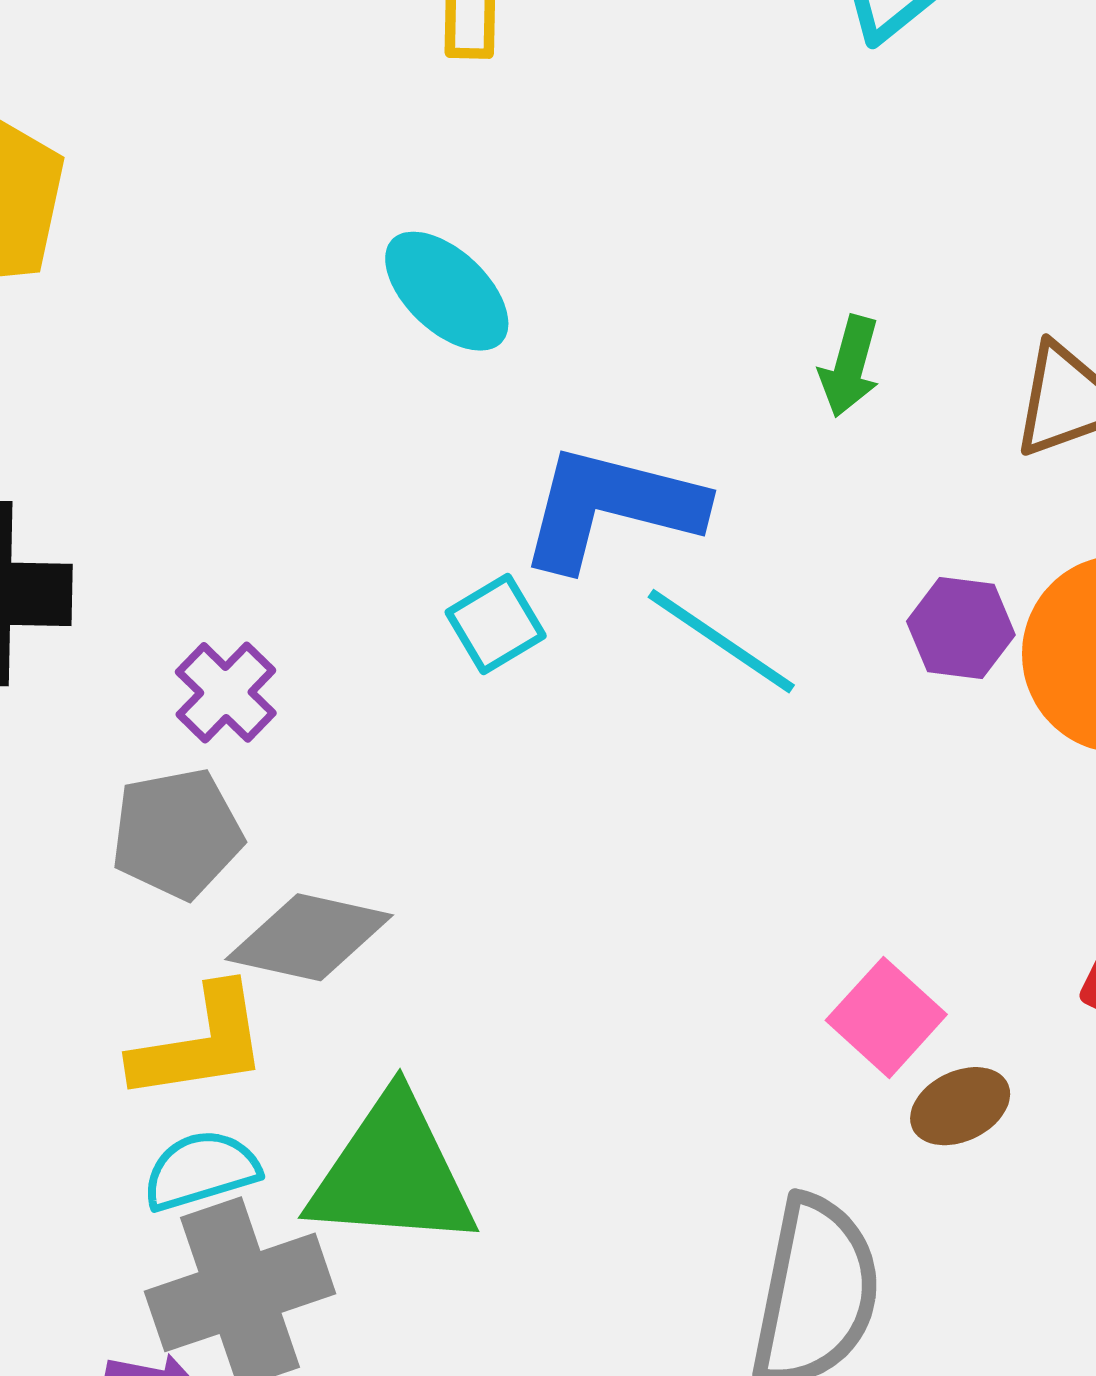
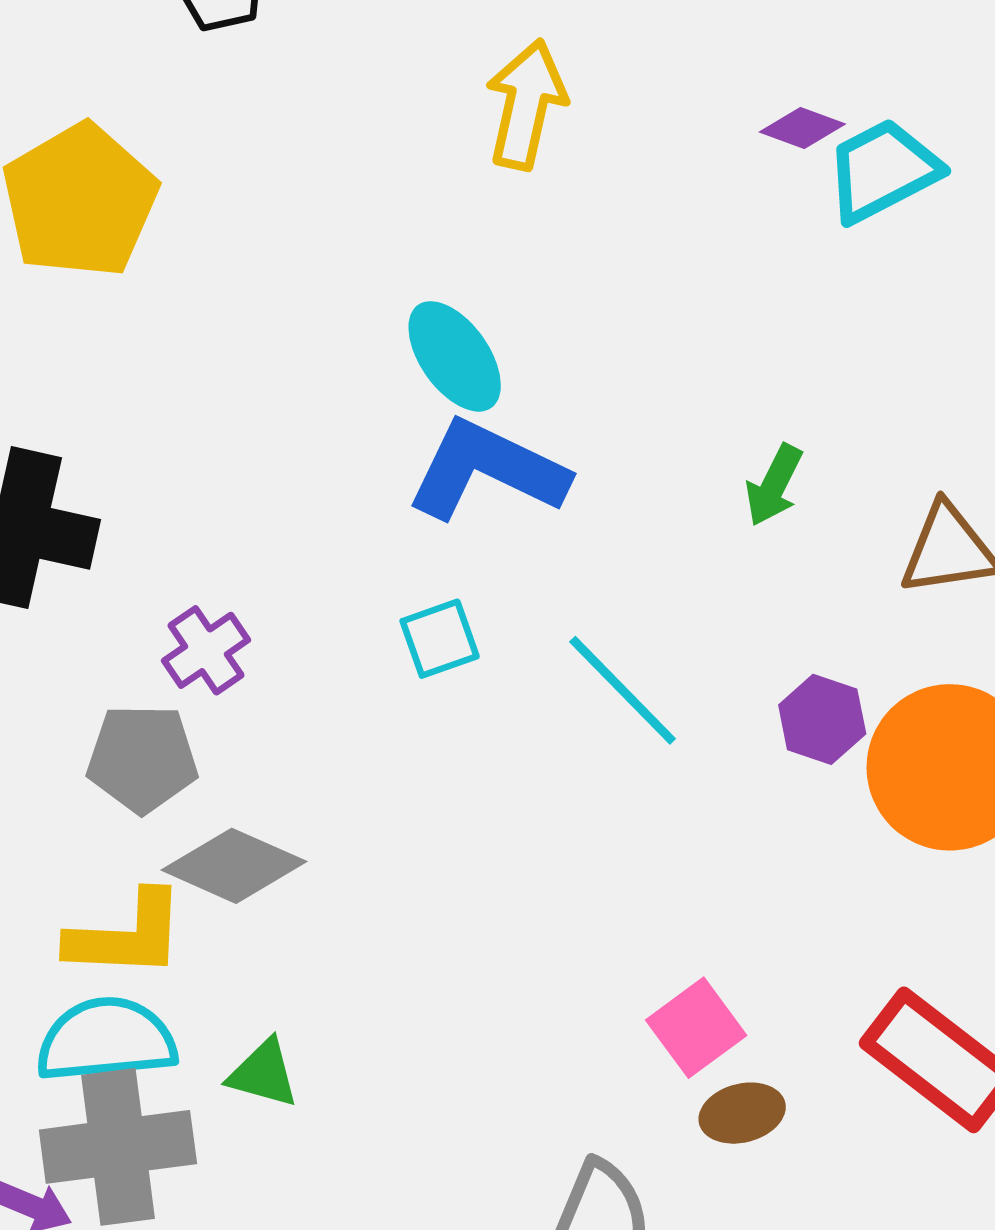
blue L-shape: (611, 507) -> (487, 470), moved
cyan semicircle: (201, 1170) -> (106, 1040), size x1.4
green triangle: (392, 1173) -> (263, 1074), size x0.5

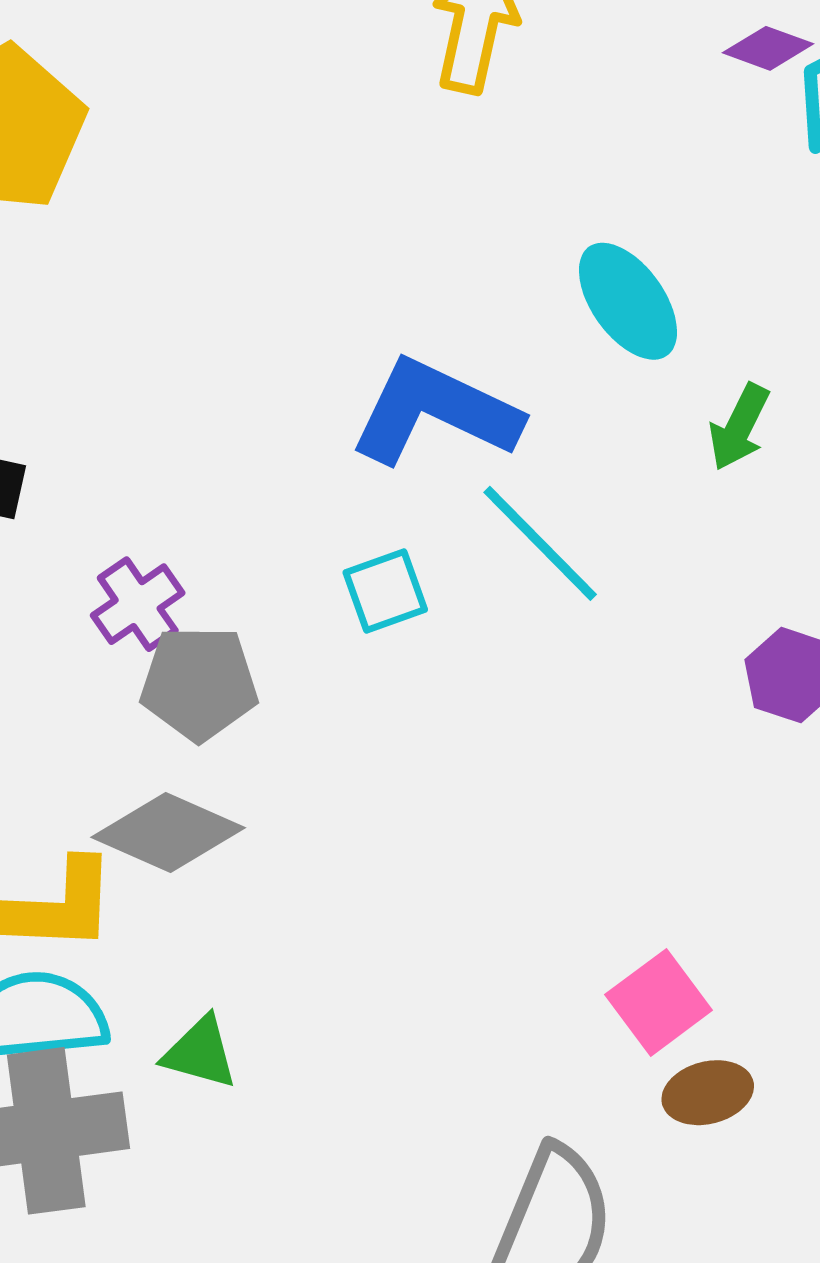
cyan ellipse: (455, 356) -> (628, 301), moved
cyan line: (623, 690) -> (540, 543), moved
gray pentagon: (142, 758) -> (199, 683), moved

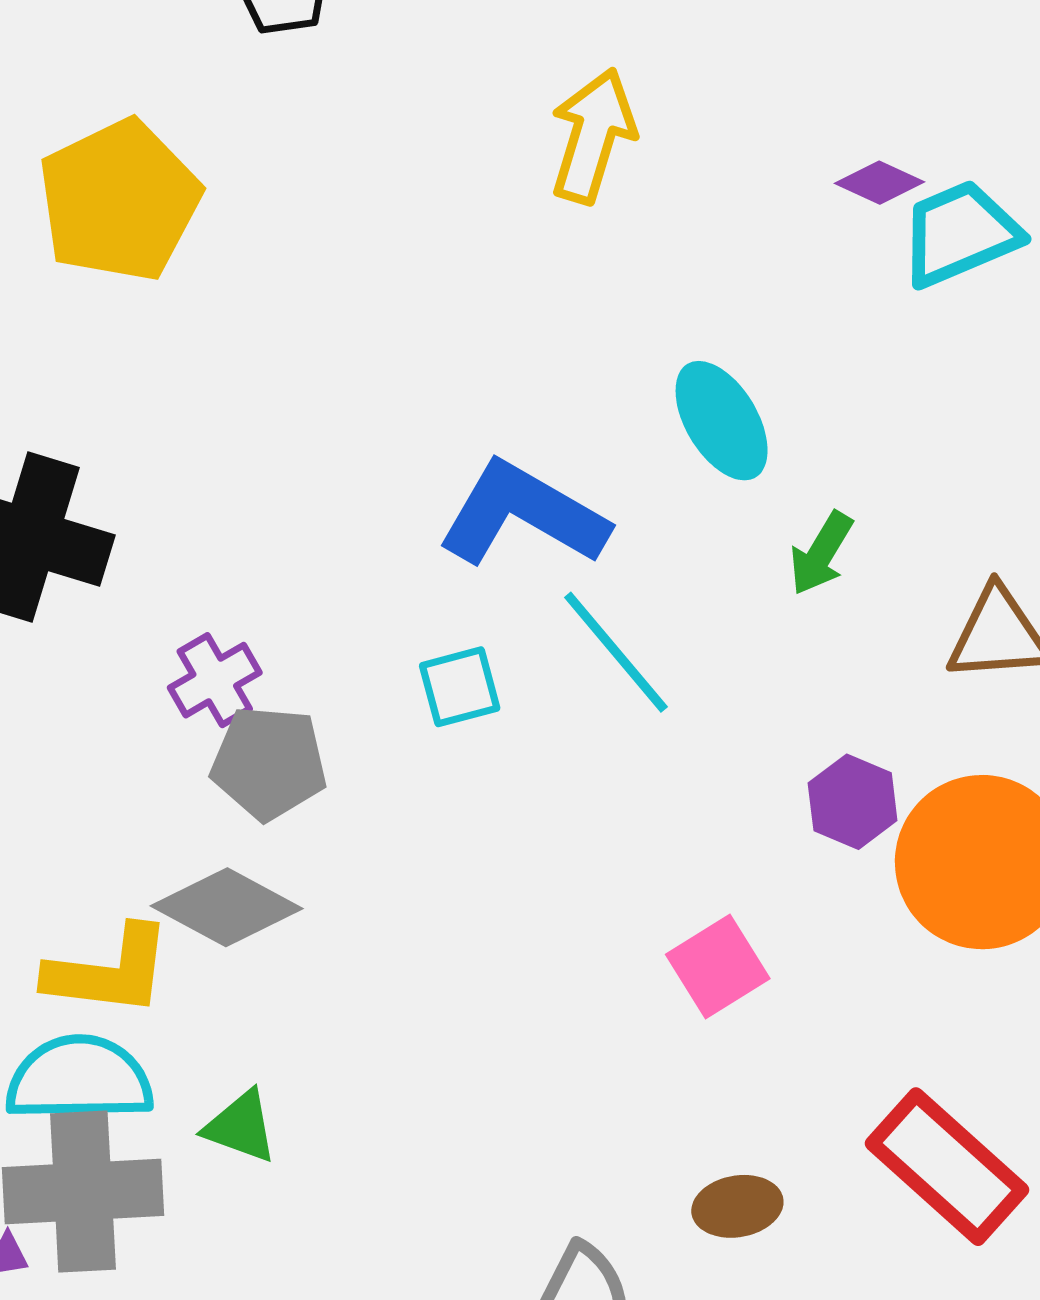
pink square: (659, 1002) -> (718, 966), moved

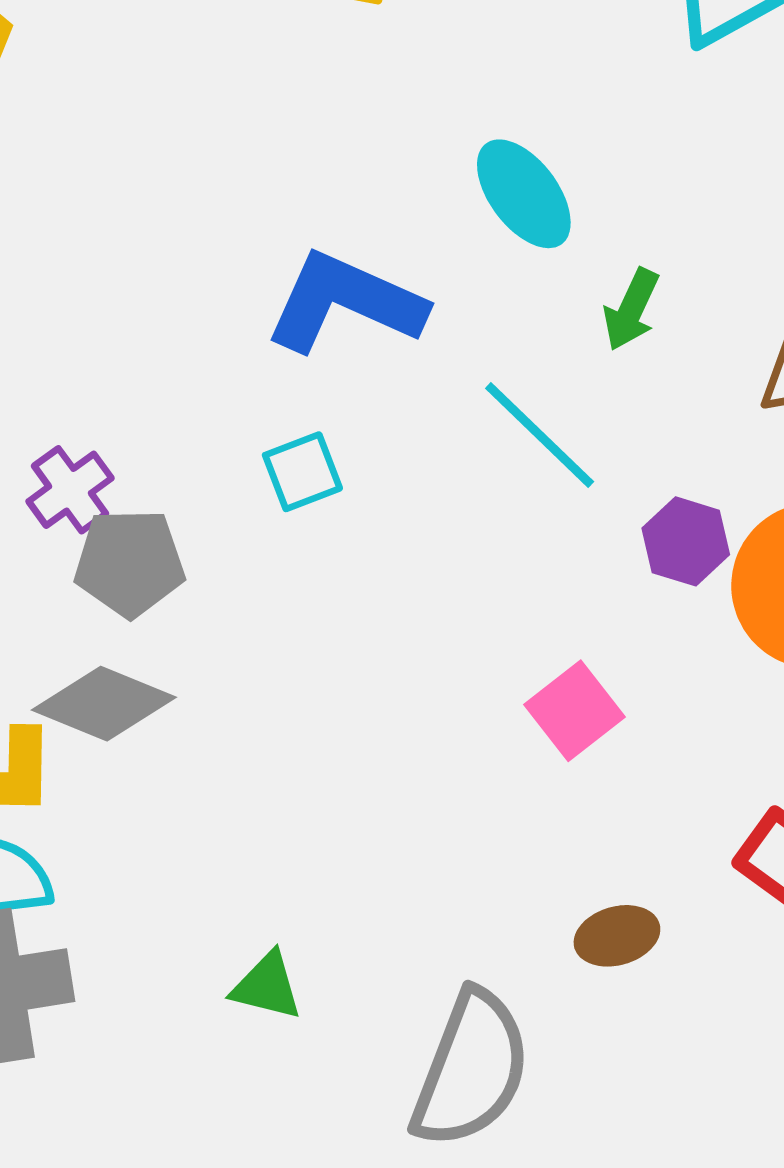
cyan line: (616, 652) -> (540, 435), moved
green triangle: (241, 1127) -> (267, 986), moved

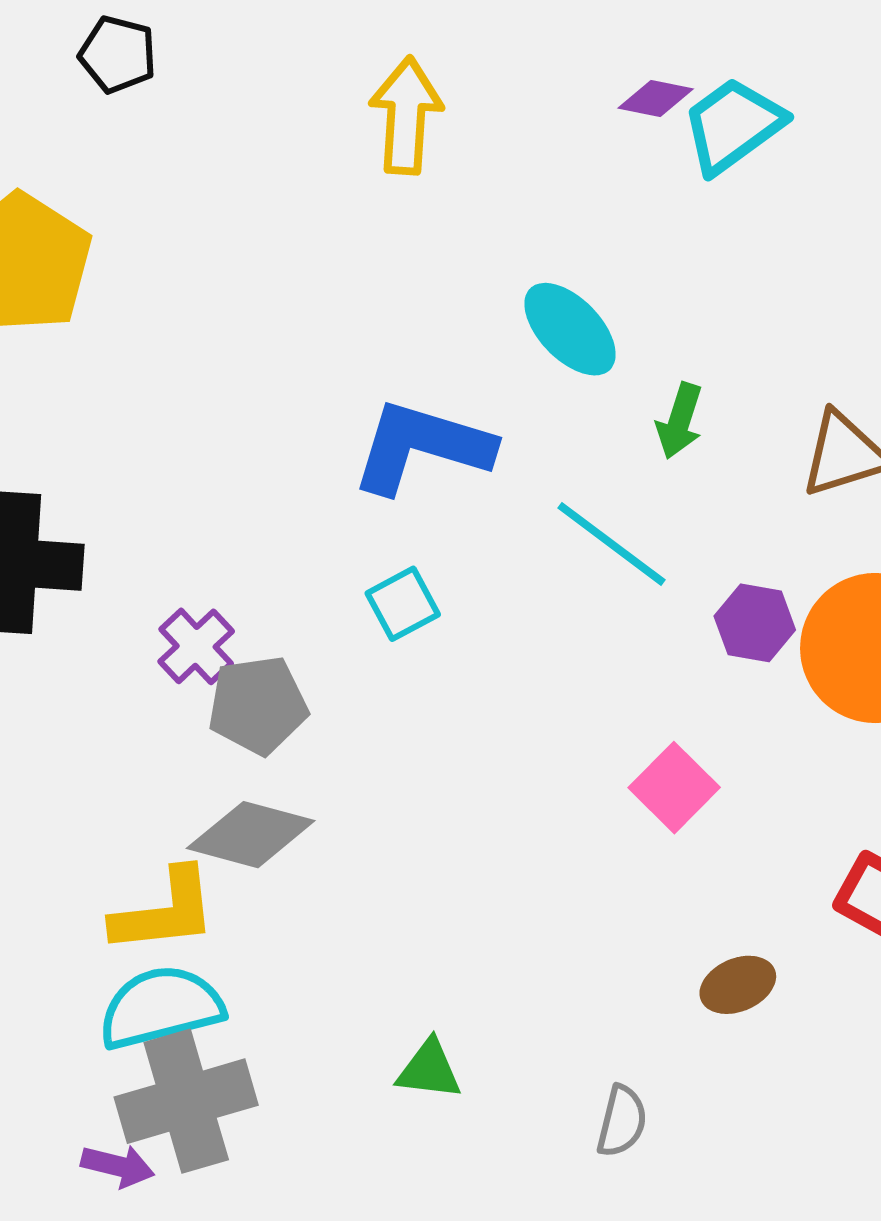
gray semicircle: (471, 1069) -> (622, 1121), size x0.5

